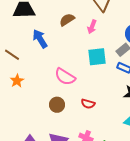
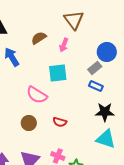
cyan square: (97, 57) -> (58, 73), moved

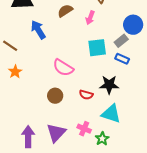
cyan square: (58, 73) -> (97, 48), moved
black star: (105, 112) -> (109, 85), moved
cyan triangle: (106, 139) -> (111, 114), moved

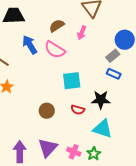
cyan square: (97, 48) -> (72, 81), moved
pink semicircle: (63, 68) -> (55, 50), moved
pink cross: (84, 129) -> (74, 152), moved

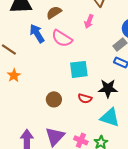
brown semicircle: (57, 26) -> (54, 12), moved

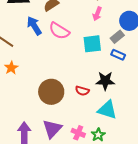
pink arrow: (89, 21) -> (97, 14), moved
cyan square: (79, 69) -> (92, 44), moved
brown circle: (54, 99) -> (51, 92), size x1.6

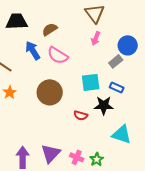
cyan square: (92, 44) -> (91, 82), moved
blue rectangle: (118, 55) -> (117, 87), moved
brown circle: (51, 92) -> (50, 92), moved
cyan triangle: (107, 110) -> (122, 134), moved

